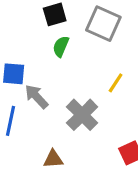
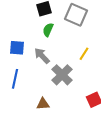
gray arrow: (36, 97) -> (42, 56), moved

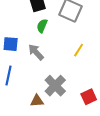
gray cross: (62, 75) -> (55, 86), moved

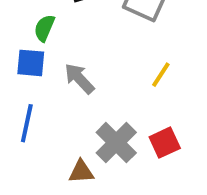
green semicircle: (42, 26) -> (44, 28), moved
red square: (89, 97) -> (165, 143), moved

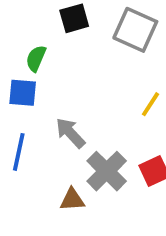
gray arrow: (79, 78) -> (70, 133), moved

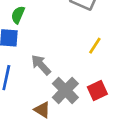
brown triangle: (72, 200) -> (42, 110), turned 36

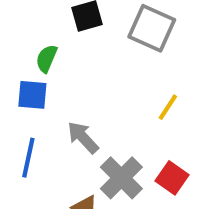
red square: (97, 90) -> (172, 178), turned -30

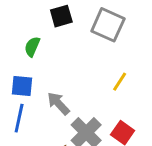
blue square: (32, 95) -> (22, 86), moved

